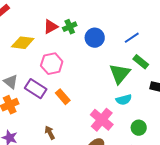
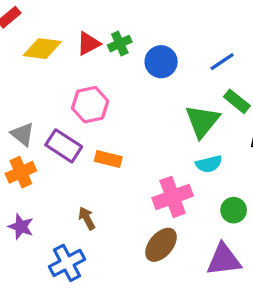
yellow diamond: (23, 43) -> (42, 49), moved
orange rectangle: (63, 97) -> (108, 159), turned -35
pink cross: (102, 120) -> (173, 197), turned 30

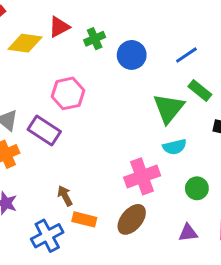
red triangle: (88, 44) -> (59, 27), moved
orange rectangle: (108, 159) -> (84, 219), moved
purple triangle: (224, 260) -> (188, 233), size x0.6

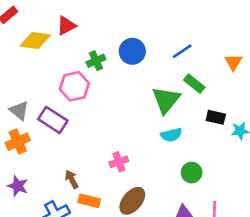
green cross: (95, 39) -> (96, 61), moved
pink cross: (142, 176) -> (119, 162), moved, size x0.6

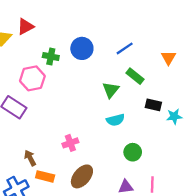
green cross: (96, 61) -> (51, 56), turned 35
green triangle: (166, 100) -> (111, 90), size x0.7

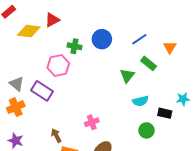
orange triangle: (168, 58) -> (170, 47), moved
black rectangle: (153, 105) -> (165, 113), moved
cyan semicircle: (115, 120) -> (140, 101), moved

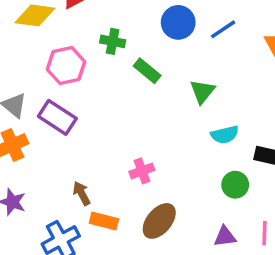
blue circle: (102, 39) -> (178, 22), moved
green rectangle: (149, 63) -> (147, 71), moved
pink hexagon: (58, 66) -> (66, 66), moved

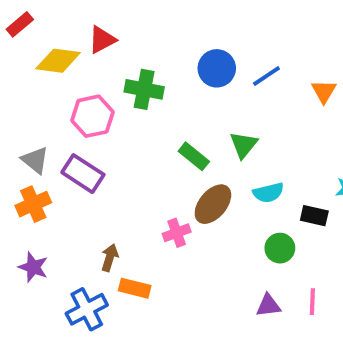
green cross: (113, 41) -> (144, 89), size x1.4
green rectangle: (147, 71) -> (194, 156), moved
brown arrow: (82, 193) -> (110, 258), turned 45
brown ellipse: (159, 221) -> (213, 204), moved

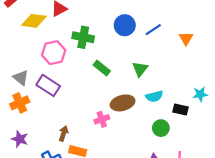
green rectangle: (194, 156) -> (102, 68), moved
brown ellipse: (213, 204) -> (123, 103), turned 35

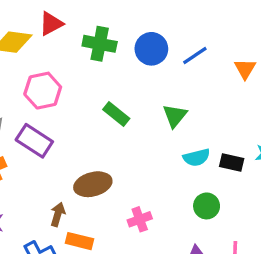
green cross: (83, 37) -> (100, 44), moved
brown ellipse: (123, 103) -> (93, 184), moved
black rectangle: (181, 109) -> (232, 162), moved
pink cross: (102, 119) -> (140, 219), moved

